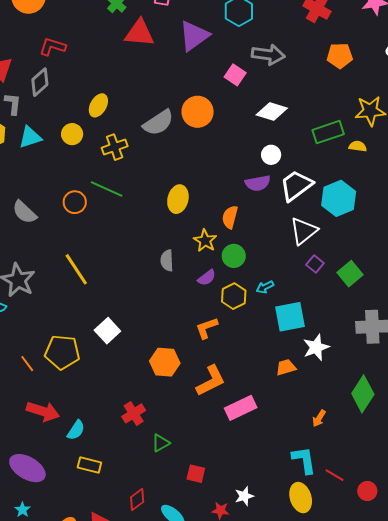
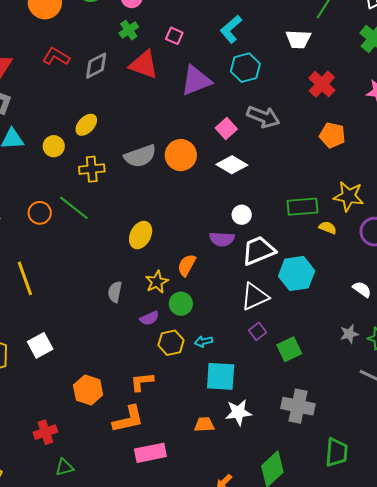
gray diamond: (40, 82) -> (96, 66), moved
white diamond: (272, 112) -> (232, 165), moved
orange L-shape: (207, 328) -> (142, 382), moved

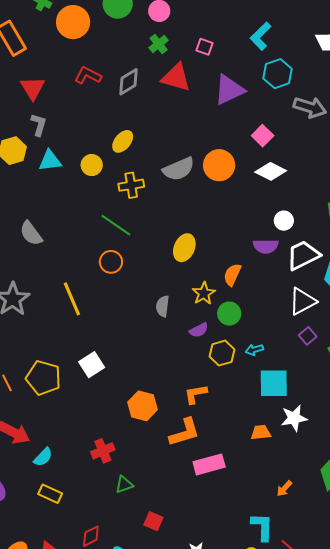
gray arrow: (263, 117) -> (310, 107), moved
orange circle: (40, 213) -> (111, 262), moved

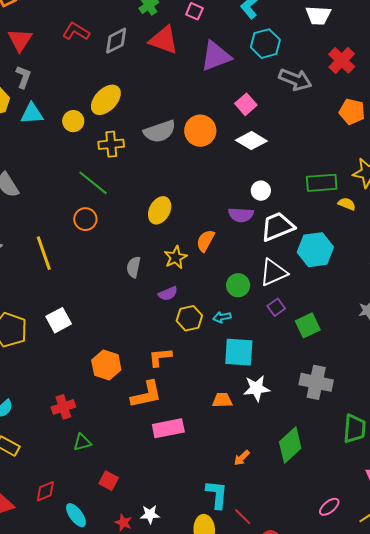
yellow ellipse: (123, 141) -> (106, 100), size x1.4
green circle: (229, 314) -> (238, 285), moved

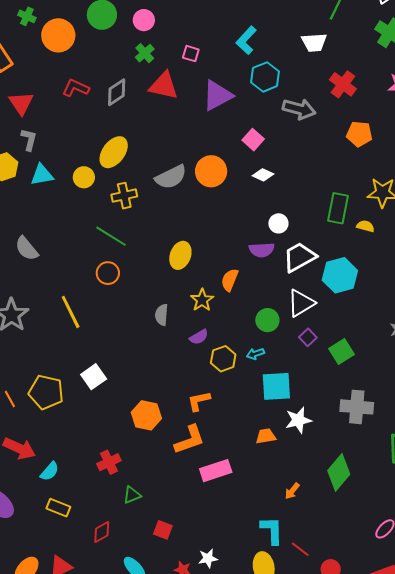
white diamond: (251, 141) -> (263, 175), size x0.7
green rectangle: (322, 183) -> (338, 208), turned -68
red diamond: (45, 491) -> (102, 532), moved

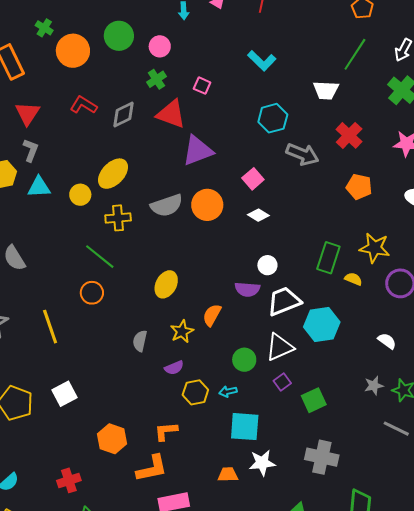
cyan L-shape: (246, 40) -> (262, 61), moved, turned -96
purple triangle: (217, 95) -> (198, 151), moved

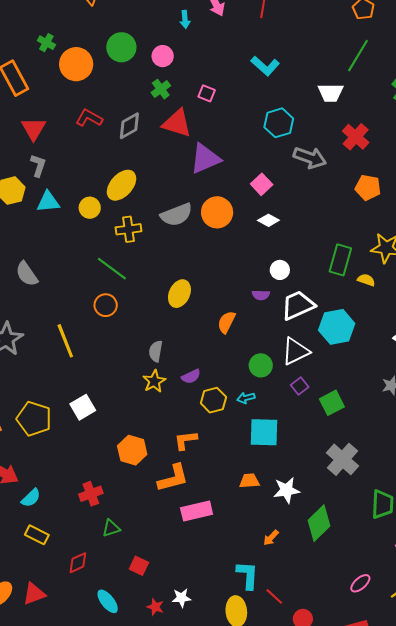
purple semicircle: (247, 289) -> (261, 295), size x0.7
yellow star: (182, 331) -> (154, 381), moved
gray cross: (322, 457) -> (342, 459), turned 32
white star: (262, 463) -> (287, 490), moved

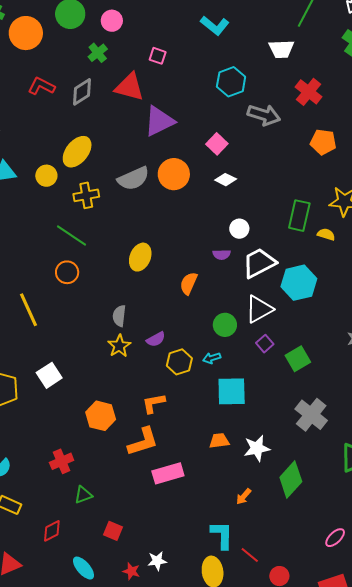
green cross: (161, 89) -> (98, 53), moved

